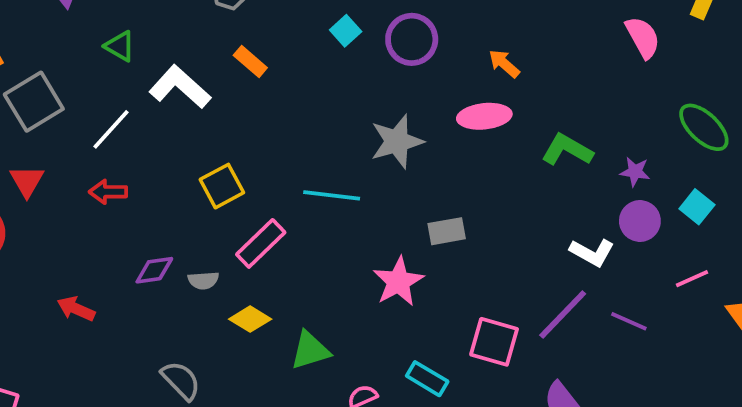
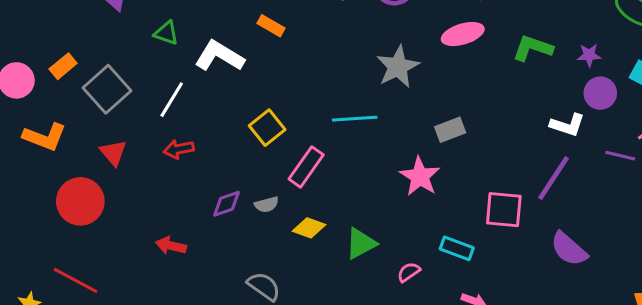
purple line: (629, 321) -> (620, 156), moved

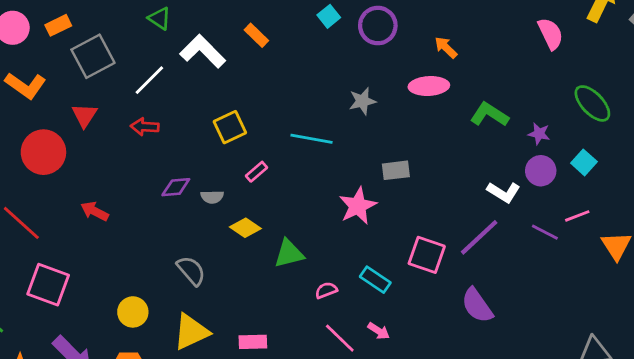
gray star: (398, 67) -> (362, 101), size x0.7
pink rectangle: (306, 167) -> (257, 172), size x0.6
red arrow: (171, 246) -> (95, 211), moved

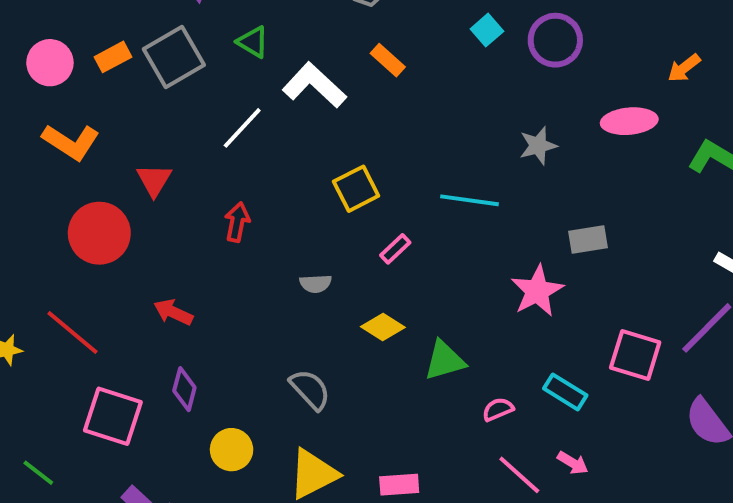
orange arrow: (446, 47) -> (684, 68), moved, turned -80
gray square: (93, 56) -> (174, 57), moved
red arrow: (145, 127) -> (237, 222), moved, turned 100
purple diamond: (176, 187) -> (184, 389), moved, turned -68
gray semicircle: (212, 197) -> (316, 284), moved

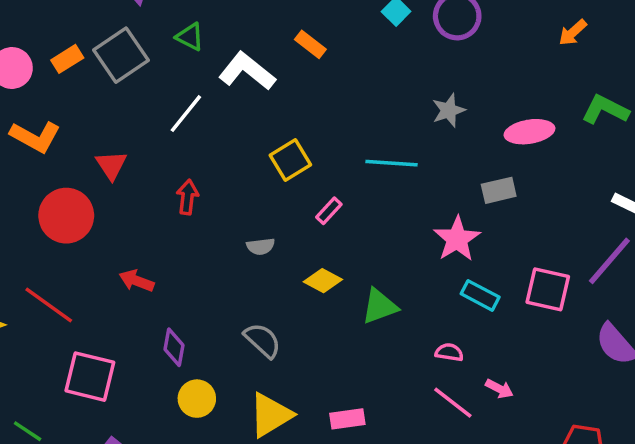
pink ellipse: (629, 121) -> (529, 132), moved
purple diamond: (184, 389) -> (174, 347), moved
cyan rectangle: (565, 392) -> (480, 295), moved
pink semicircle: (498, 409) -> (449, 352), moved, turned 36

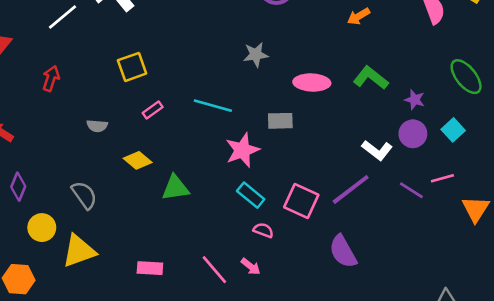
cyan line: (391, 163) -> (213, 106), moved
pink semicircle: (449, 352) -> (263, 230), moved
yellow circle: (197, 399) -> (42, 228), moved
pink rectangle: (347, 419) -> (150, 268), moved

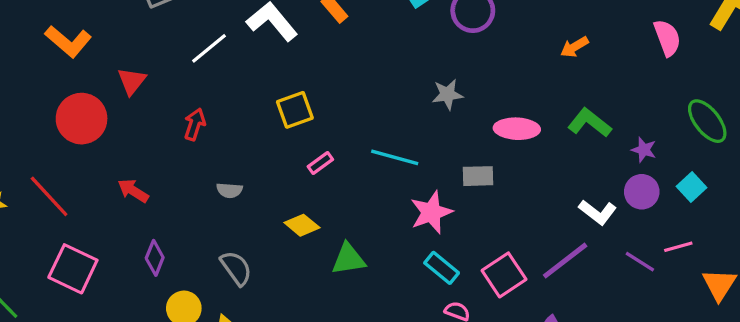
gray semicircle: (97, 126) -> (229, 190), moved
pink square: (301, 201) -> (504, 275), turned 32

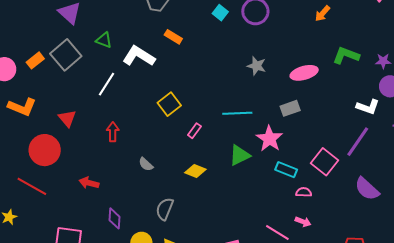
gray star: (448, 94) -> (257, 66), turned -30
gray semicircle: (229, 190) -> (146, 164), turned 56
red line: (49, 196) -> (32, 186), moved
green triangle: (349, 259) -> (240, 155), moved
gray semicircle: (236, 268) -> (165, 209), turned -105

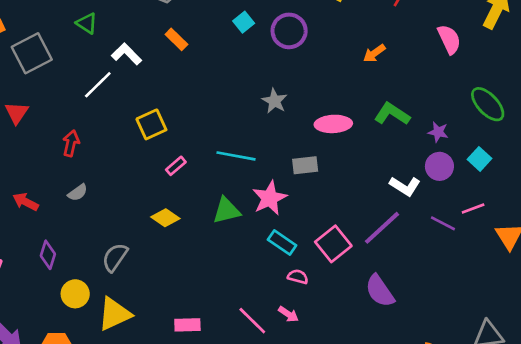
gray square: (66, 55) -> (32, 53), moved
white L-shape: (139, 56) -> (127, 54), size x0.7
white line: (107, 84) -> (98, 85), moved
gray semicircle: (146, 164) -> (78, 193), moved, turned -91

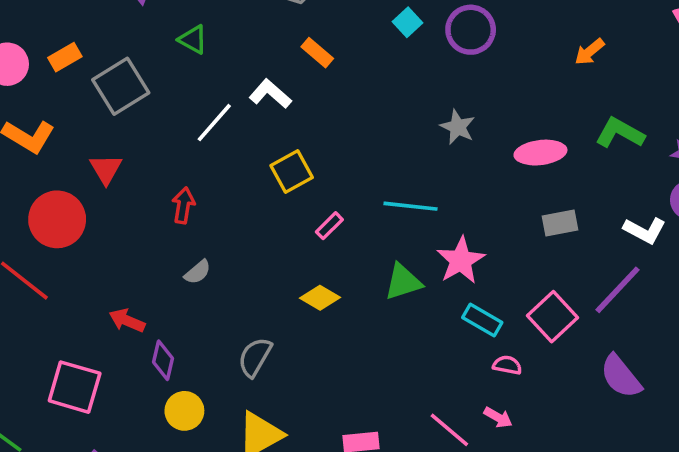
white L-shape: (127, 54) -> (270, 94), moved
gray rectangle: (305, 165) -> (560, 223), moved
red arrow: (26, 202) -> (127, 321), moved
yellow circle: (75, 294) -> (184, 411), moved

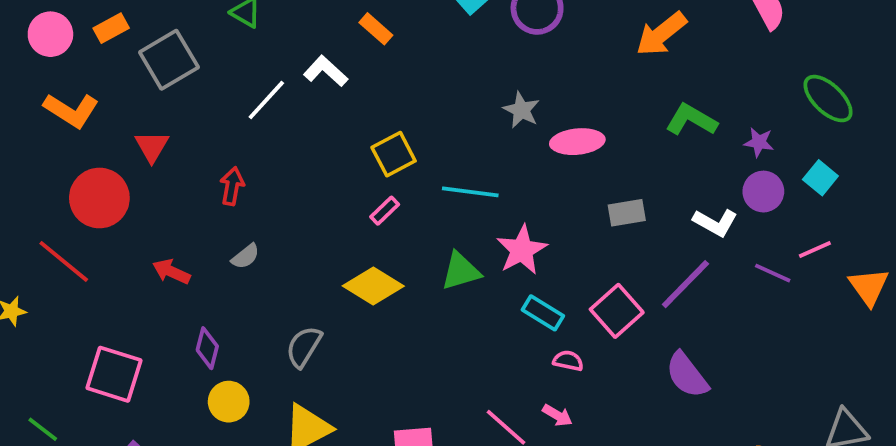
orange arrow: (589, 52) -> (661, 34), size x1.6
pink ellipse: (540, 153) -> (577, 142), moved
yellow square: (292, 171) -> (394, 154), moved
yellow diamond: (320, 298) -> (373, 286), size x1.4
red arrow: (127, 321) -> (171, 272), moved

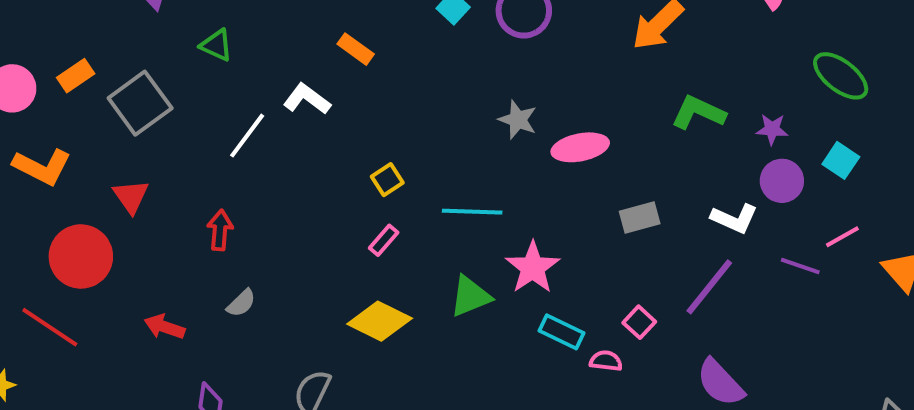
yellow square: (394, 154) -> (387, 180), size x0.7
pink square: (617, 311) -> (639, 322), size x0.6
pink semicircle: (568, 361) -> (606, 361), moved

